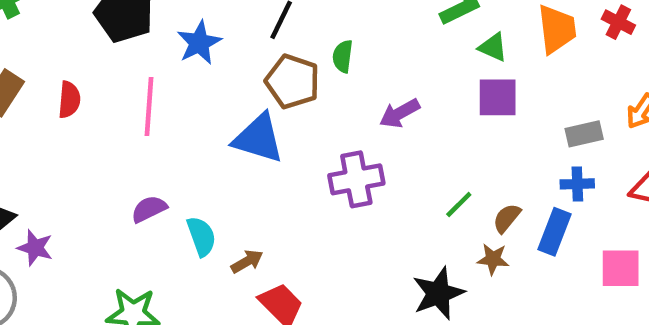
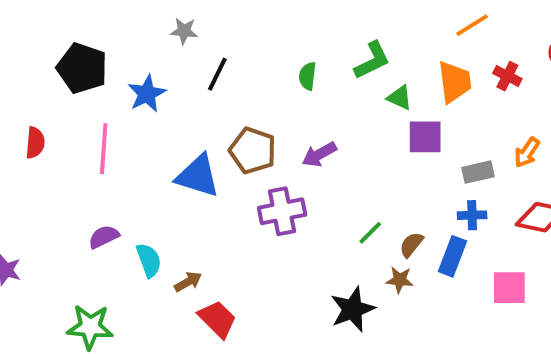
green semicircle: (343, 56) -> (307, 76), moved
brown pentagon: (293, 81) -> (253, 151), moved
purple square: (498, 97) -> (425, 137), moved

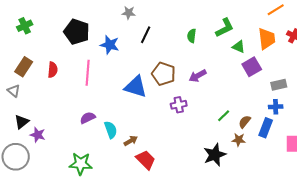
blue star: (147, 94) -> (110, 45), turned -30
purple square: (425, 137) -> (252, 67), turned -30
purple cross: (282, 211) -> (179, 105), size x0.7

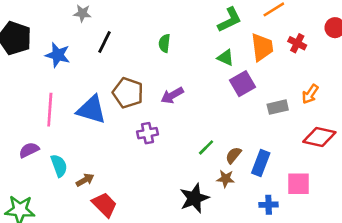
green L-shape: (225, 28) -> (229, 20), moved
pink line: (88, 73) -> (50, 110), moved
blue cross: (276, 107) -> (269, 205), moved

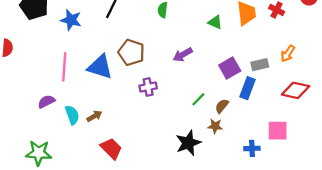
purple square: (243, 84) -> (230, 68), moved
purple arrow: (172, 95) -> (183, 55), moved
blue rectangle: (261, 163) -> (248, 88), moved
brown arrow: (85, 180) -> (94, 116), moved

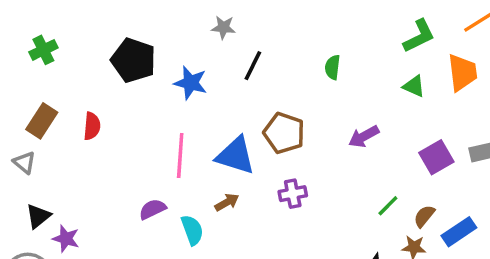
purple cross: (148, 87) -> (293, 194), moved
blue rectangle: (248, 88) -> (459, 232), moved, turned 35
brown arrow: (94, 116) -> (227, 202), moved

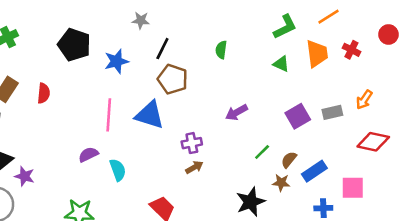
blue star: (191, 83) -> (116, 61), turned -30
brown pentagon: (284, 133) -> (173, 79), moved
purple arrow: (364, 136) -> (236, 112), moved
brown arrow: (227, 202) -> (194, 167), moved

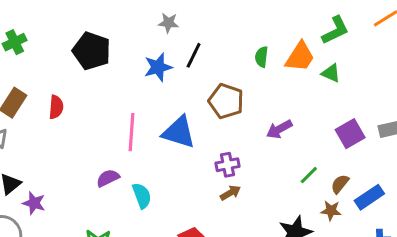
orange trapezoid: (317, 54) -> (300, 57), moved, turned 40
blue star: (116, 61) -> (158, 67), moved
brown pentagon: (173, 79) -> (226, 101), moved

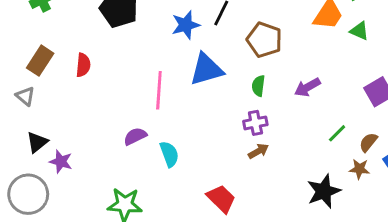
green semicircle: (262, 57) -> (258, 86), moved
brown pentagon: (226, 101) -> (264, 40), moved
blue triangle: (179, 132) -> (206, 69), moved, turned -33

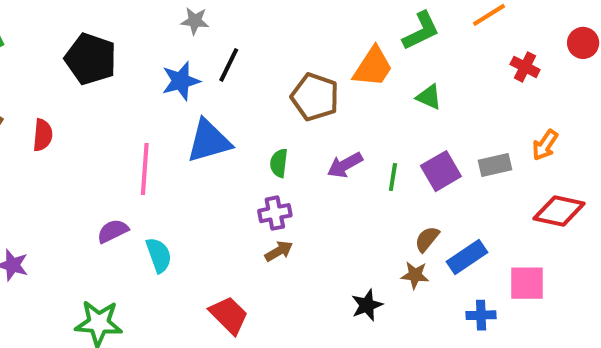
green triangle: (359, 31) -> (429, 97), moved
brown pentagon: (264, 40) -> (315, 97), moved
green line: (337, 133) -> (393, 177), moved, turned -36
black star: (324, 191) -> (367, 305), size x0.7

